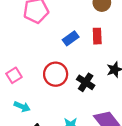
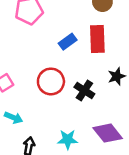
red rectangle: (97, 36) -> (97, 39), size x1.5

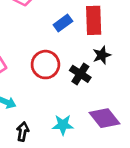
black star: (117, 76) -> (102, 55), moved

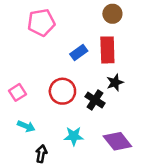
cyan star: (63, 125) -> (74, 136), moved

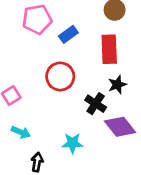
blue rectangle: (79, 52) -> (68, 34), moved
red circle: (62, 91) -> (60, 76), moved
purple diamond: (117, 141) -> (120, 127), moved

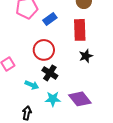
black cross: (96, 104) -> (50, 73), moved
purple diamond: (120, 127) -> (80, 99), moved
cyan arrow: (21, 132) -> (32, 85), moved

